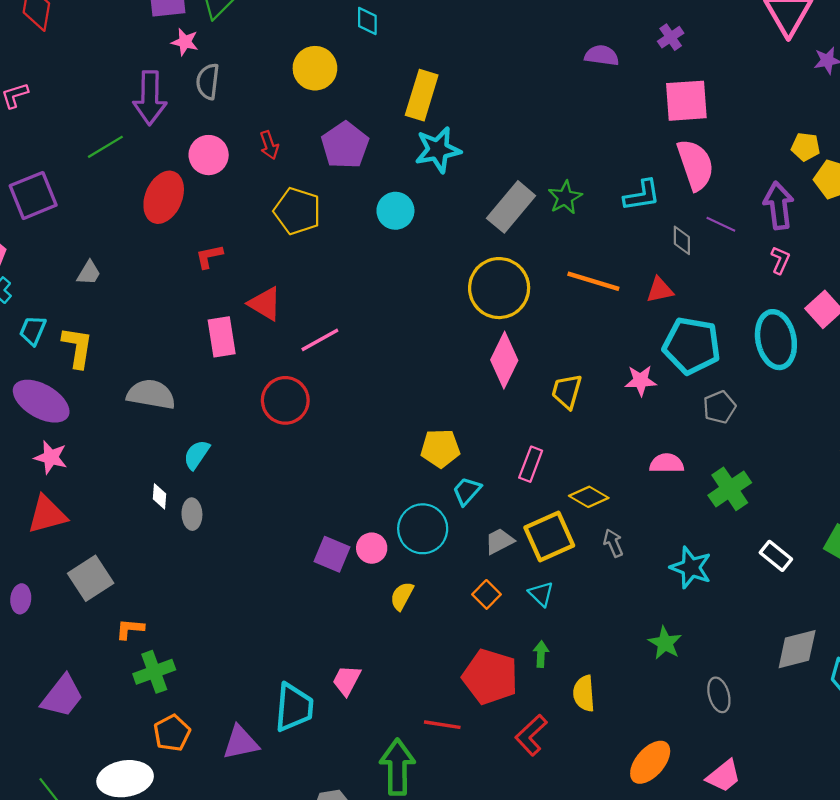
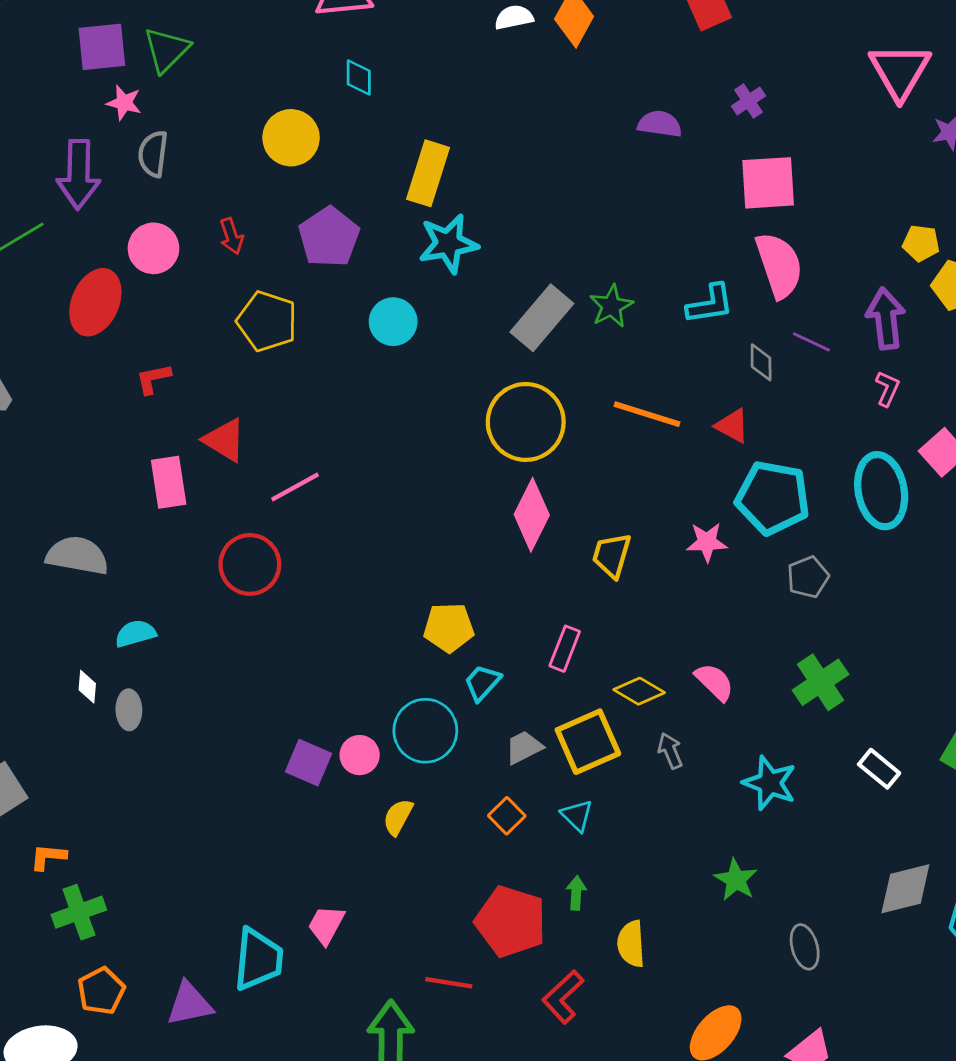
red triangle: (660, 290) -> (732, 426), turned 40
cyan semicircle: (197, 455) -> (135, 633), turned 40
pink semicircle: (667, 463) -> (714, 682), moved, turned 44

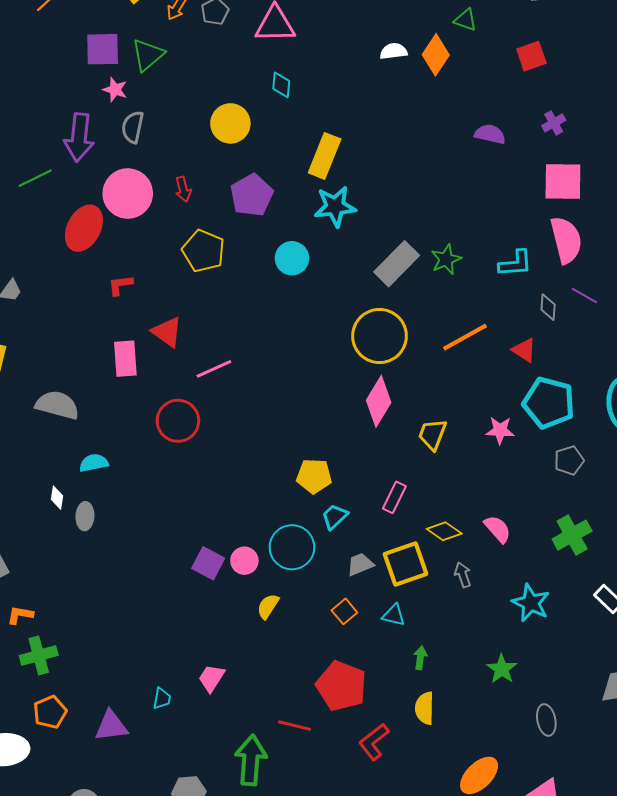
pink circle: (153, 248) -> (128, 194), size x1.4
orange line: (647, 414) -> (465, 337), turned -51
cyan triangle: (577, 815) -> (394, 615), turned -35
green arrow: (576, 893) -> (420, 658), moved
cyan trapezoid: (258, 959) -> (162, 698), size x0.5

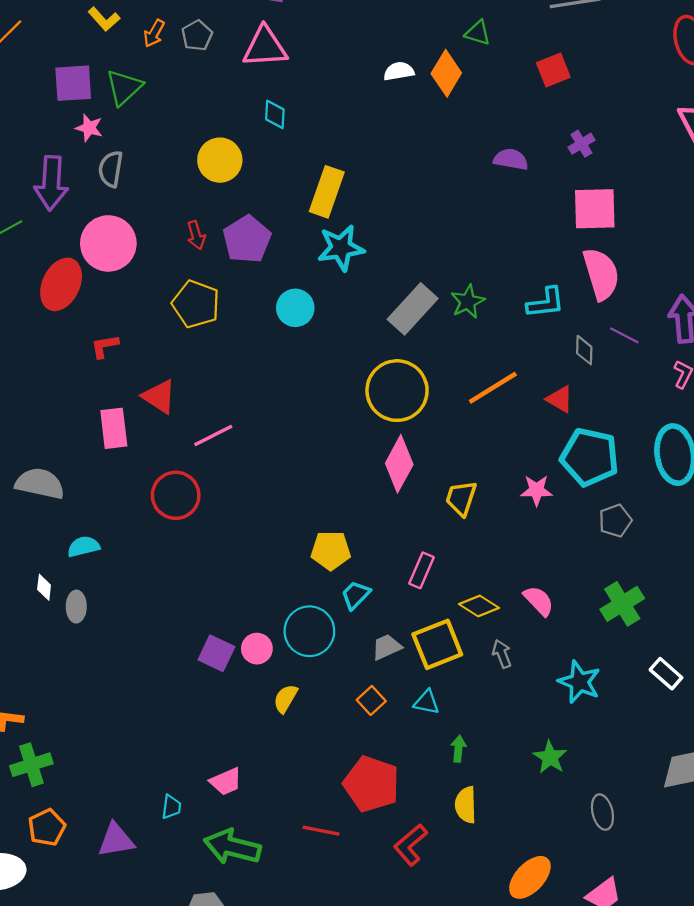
red arrow: (183, 189) -> (196, 235), moved
pink trapezoid: (212, 678) -> (226, 782), turned -144
green arrow: (251, 760) -> (232, 847), moved, turned -78

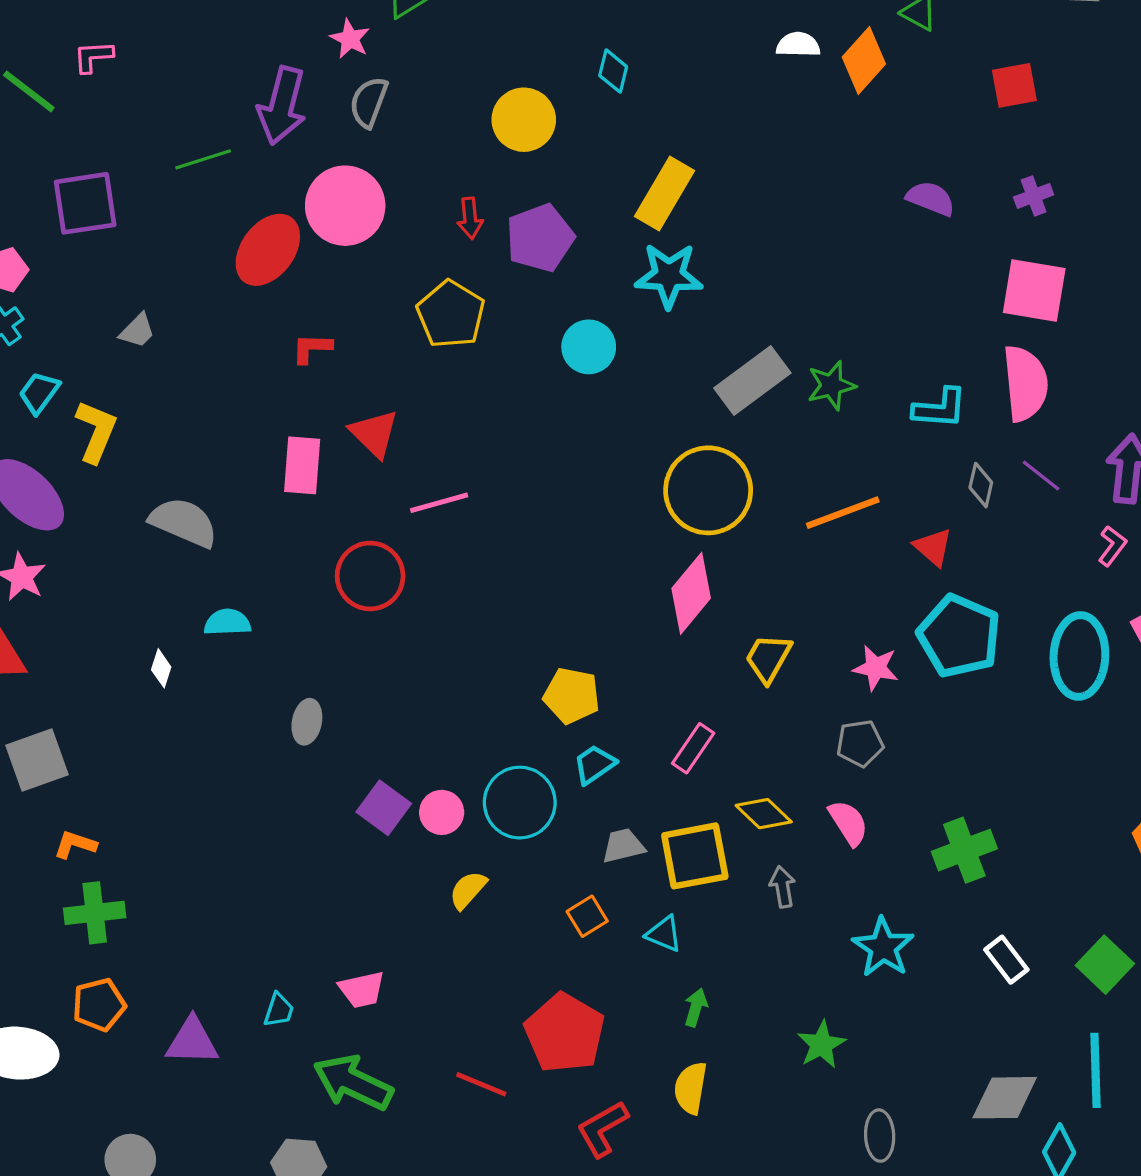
gray pentagon: (615, 521) -> (860, 743), moved
gray ellipse: (76, 607) -> (307, 722), moved

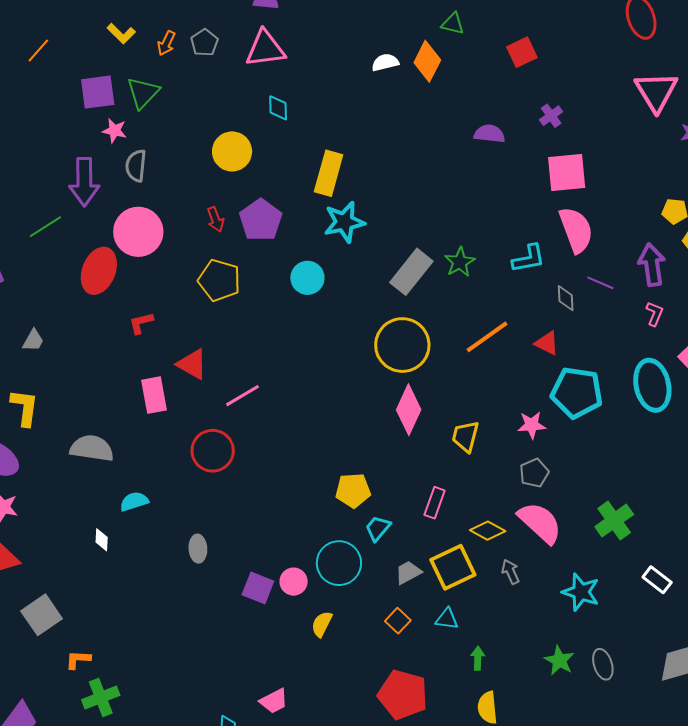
pink semicircle: (848, 823) -> (540, 523), size x1.6
gray ellipse: (880, 1136) -> (603, 664), moved

